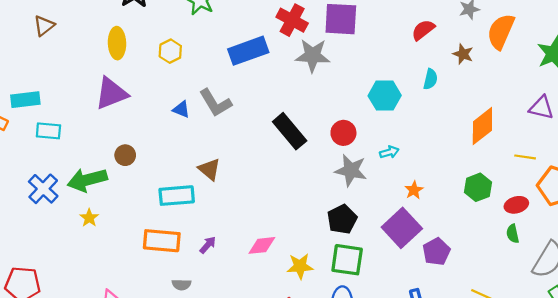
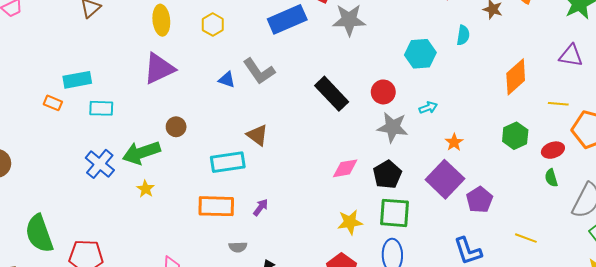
pink diamond: (262, 245) -> (345, 168), moved

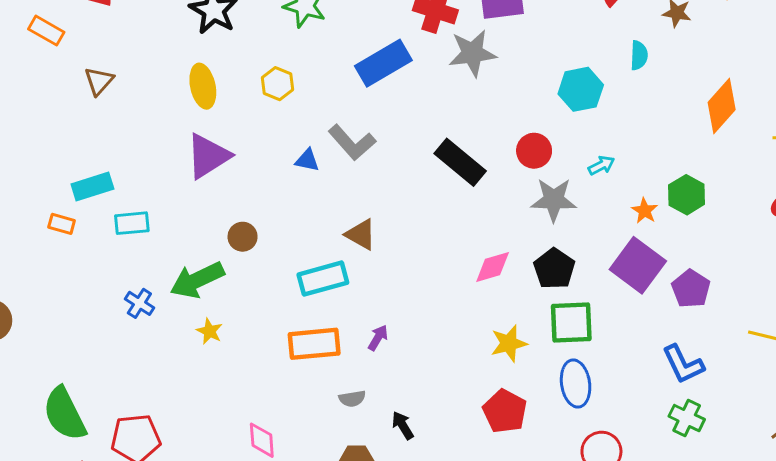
green hexagon: (515, 136) -> (687, 195), moved
blue cross: (100, 164) -> (139, 303), size x0.7

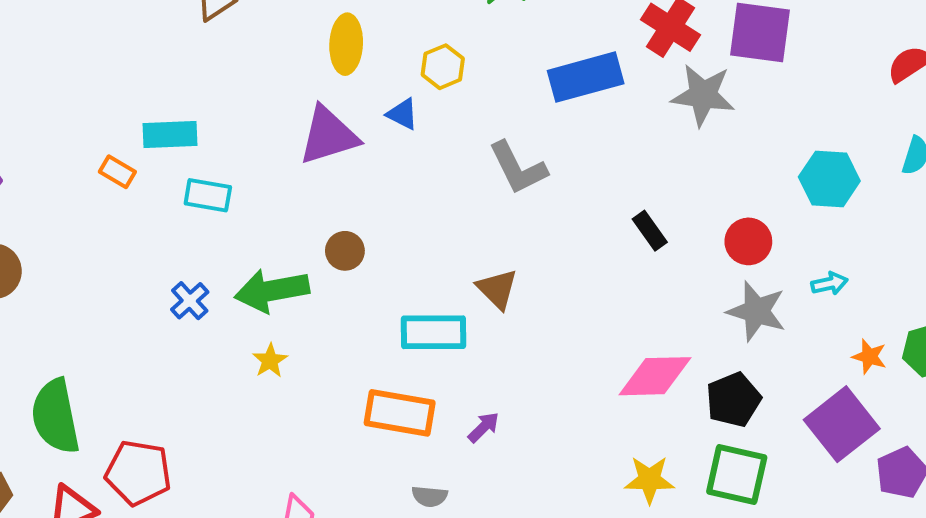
blue triangle: (307, 160) -> (402, 114), moved
black rectangle: (460, 162) -> (650, 231), size x0.6
orange star: (645, 211) -> (869, 357), turned -30
pink diamond: (493, 267) -> (655, 376), size x1.4

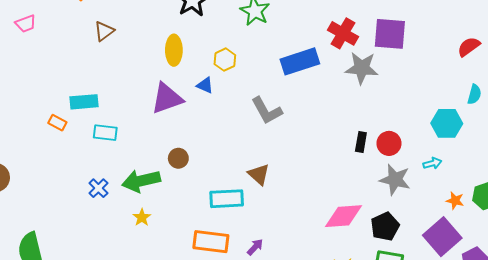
cyan hexagon: (829, 179) -> (447, 123), moved
black rectangle: (650, 231) -> (361, 142), moved, turned 48

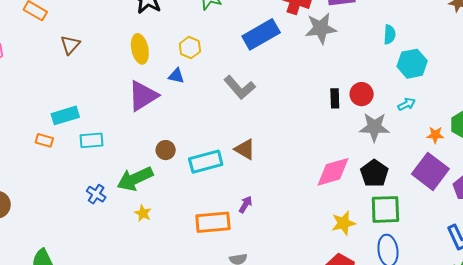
cyan semicircle: (474, 94) -> (390, 34), moved
cyan rectangle: (227, 199) -> (206, 162), moved
purple arrow: (255, 247) -> (246, 204), moved

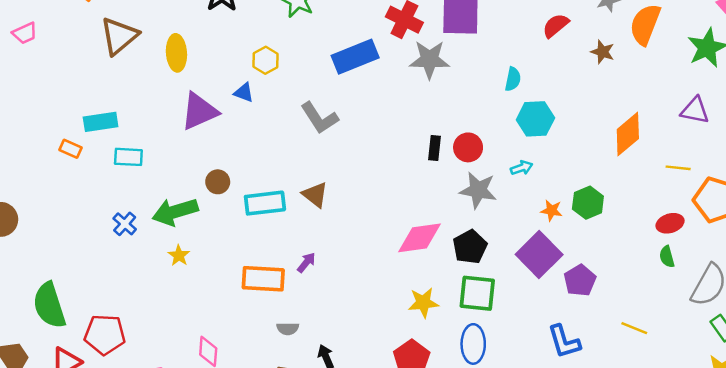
brown triangle: (70, 45) -> (119, 36), size x1.6
yellow ellipse: (140, 49) -> (176, 53), moved

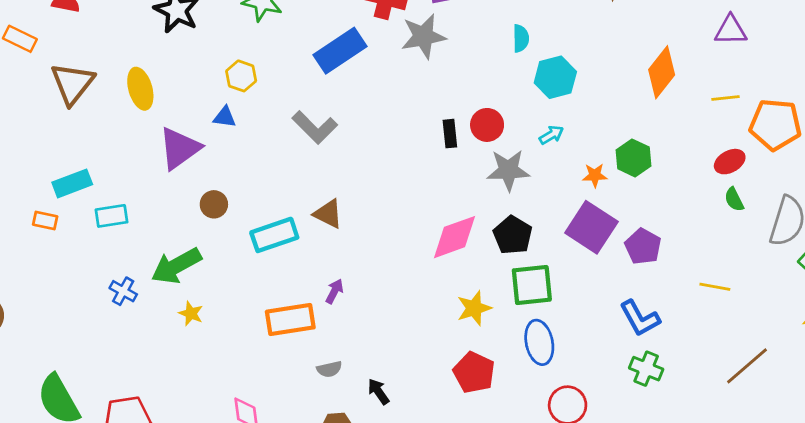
brown circle: (218, 182) -> (214, 204), moved

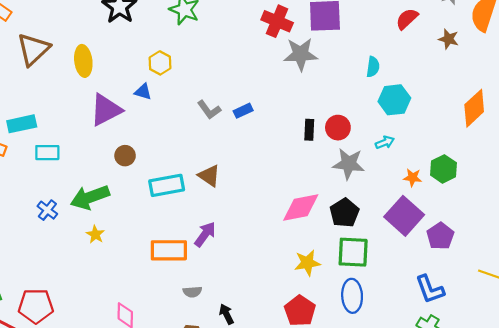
blue rectangle: (340, 51) -> (243, 111), moved, size x0.5
gray L-shape: (315, 127) -> (209, 110), size x0.7
purple arrow: (334, 291) -> (205, 234), size x1.4

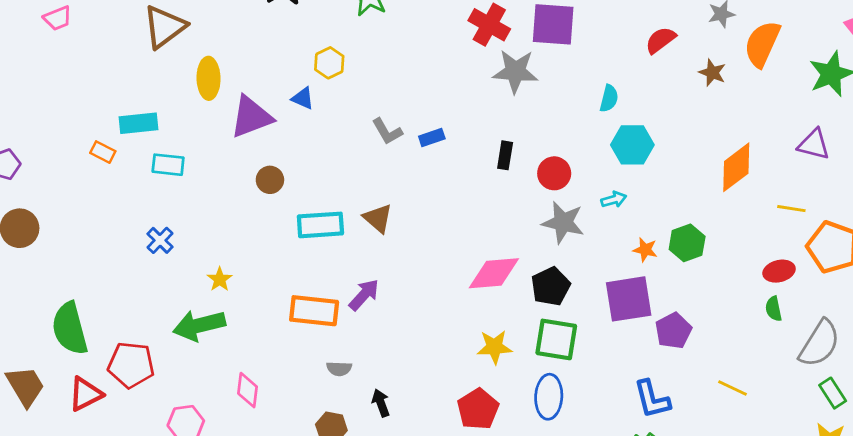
yellow ellipse: (83, 61) -> (209, 78), moved
black rectangle: (309, 130) -> (505, 155), moved
green arrow: (90, 197) -> (199, 325), moved
purple square: (404, 216) -> (629, 299), turned 33

